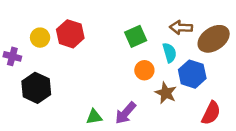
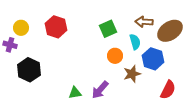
yellow circle: (40, 38) -> (21, 28), moved
brown star: (166, 93) -> (132, 74), turned 30

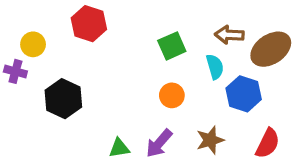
red hexagon: (56, 27) -> (89, 24), moved
orange circle: (115, 56) -> (172, 95), moved
black hexagon: (29, 70) -> (63, 99), moved
brown star: (132, 74) -> (210, 140), moved

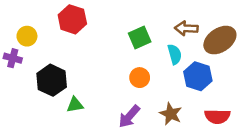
brown star: (210, 140) -> (171, 114), turned -30
red semicircle: (268, 143) -> (217, 116), turned 65
green triangle: (119, 148) -> (75, 105), moved

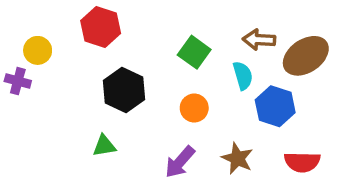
green square: (140, 37) -> (194, 52), turned -30
black hexagon: (52, 80) -> (124, 90), moved

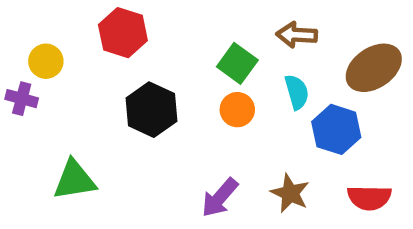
brown arrow: (259, 40) -> (297, 35), moved
orange circle: (194, 108) -> (237, 110), moved
green triangle: (104, 146) -> (74, 180), moved, size x1.5

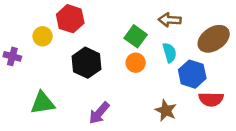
yellow circle: (46, 61) -> (43, 36), moved
purple arrow: (220, 198) -> (99, 113), moved
red semicircle: (369, 198) -> (211, 99), moved

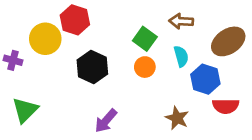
yellow circle: (43, 36) -> (45, 39), size x1.5
green triangle: (43, 103) -> (25, 110), moved, turned -36

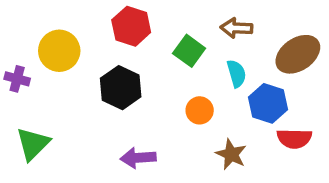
red hexagon: (75, 20) -> (131, 26), moved
orange circle: (145, 67) -> (200, 110), moved
purple arrow: (106, 121) -> (138, 158), turned 45

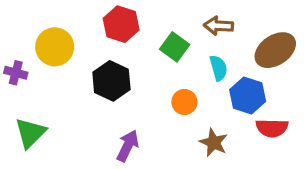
purple arrow: (138, 158) -> (128, 146), turned 120

